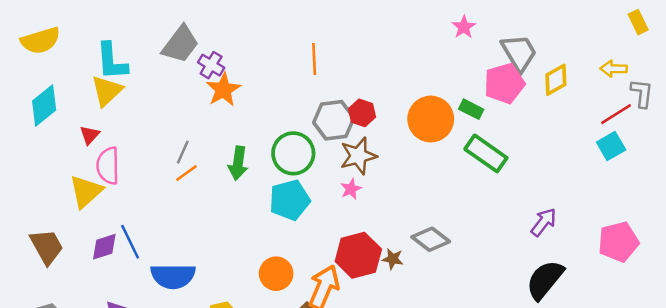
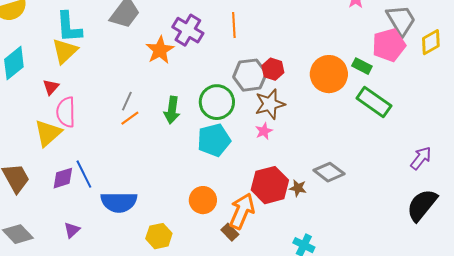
purple cross: (211, 65) -> (188, 30), moved, size x1.4

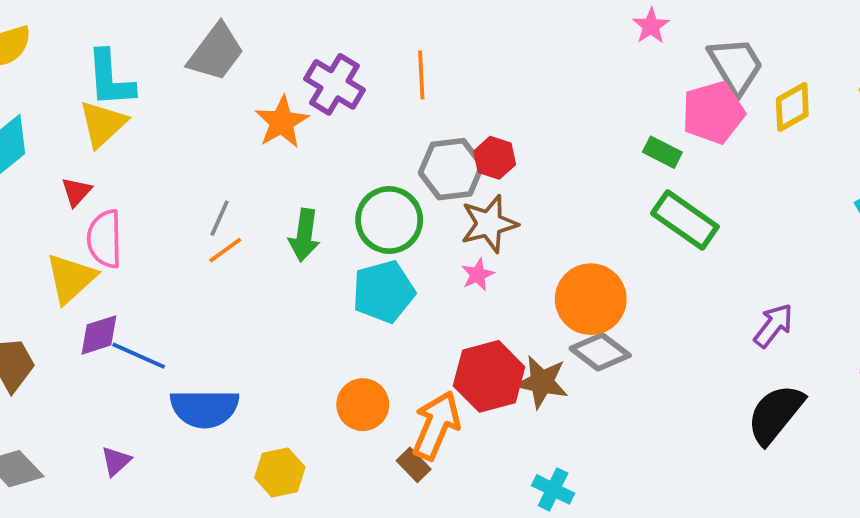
orange circle: (329, 74) -> (591, 299), moved
blue line: (84, 174) -> (139, 356), turned -40
purple diamond: (63, 178) -> (99, 335), moved
brown star: (298, 188) -> (542, 382), size x1.6

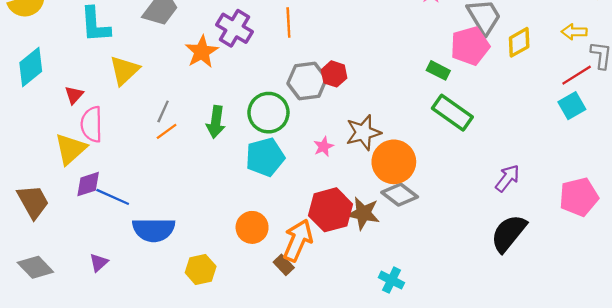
yellow triangle: (103, 124) -> (124, 70), moved
brown star: (489, 224) -> (363, 133), moved
cyan cross: (553, 489) -> (391, 280), moved

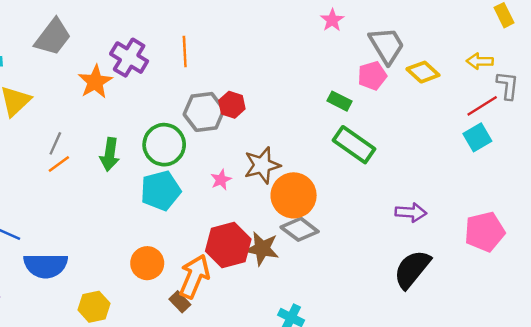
yellow diamond: (519, 42) -> (423, 72), turned 72
pink pentagon: (470, 46) -> (372, 76), size x0.7
purple arrow: (507, 178) -> (411, 212), turned 56

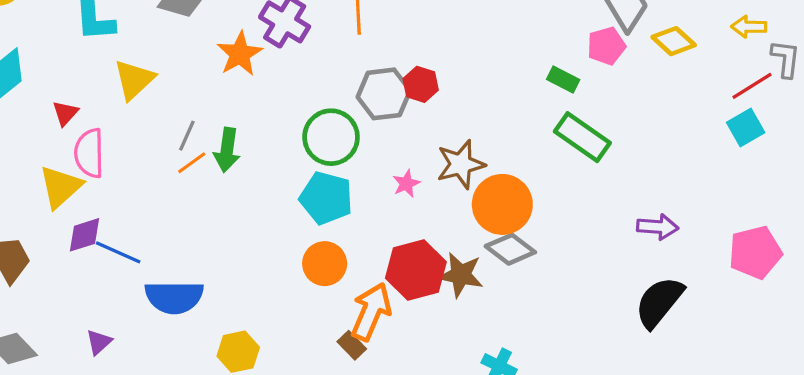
green arrow: (110, 154) -> (227, 150), moved
cyan pentagon: (161, 191) -> (326, 198), turned 30
orange circle: (147, 263) -> (325, 264), moved

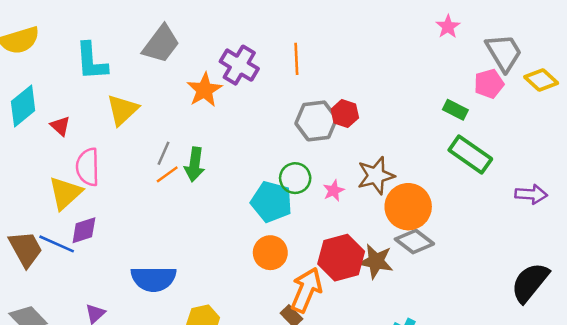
red triangle: (65, 113) -> (60, 126), moved, turned -30
green circle: (331, 137) -> (295, 178), moved, size x0.7
purple arrow: (658, 227) -> (531, 194), moved
blue line: (118, 252) -> (57, 244), moved

